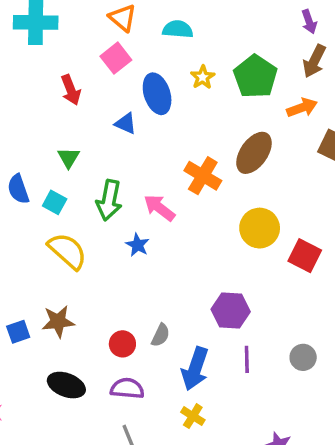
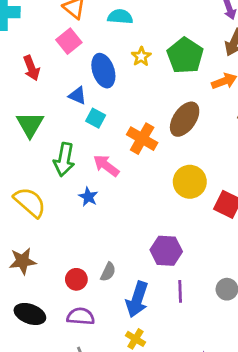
green triangle: (68, 158) -> (30, 124), size x1.5
cyan square: (55, 202) -> (96, 118), moved

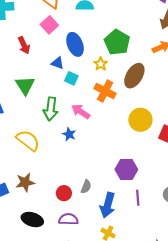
yellow star: (141, 56) -> (101, 64), moved
green pentagon: (185, 56) -> (117, 42), moved

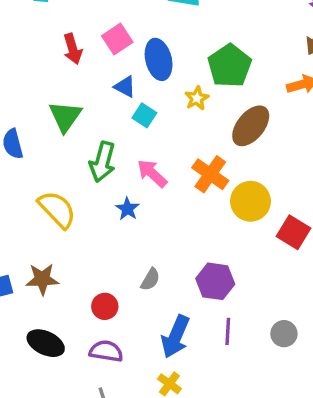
pink square: (49, 25) -> (117, 39), moved
orange cross: (105, 91) -> (210, 174), moved
gray semicircle: (86, 187) -> (150, 279), moved

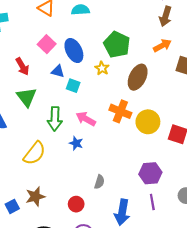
red arrow: (73, 49) -> (22, 66), moved
yellow semicircle: (57, 209) -> (34, 153), turned 95
purple hexagon: (215, 281) -> (150, 173), moved

